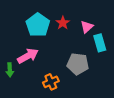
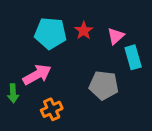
cyan pentagon: (38, 25) -> (50, 33), turned -30
orange cross: (51, 82) -> (52, 109), moved

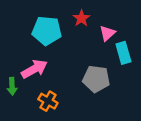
red star: (84, 31) -> (81, 18), moved
orange cross: (52, 109) -> (48, 101), turned -36

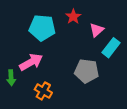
cyan rectangle: (123, 53) -> (111, 48), turned 54

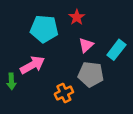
pink triangle: (97, 30) -> (86, 45), moved
orange cross: (43, 91) -> (64, 93), moved, turned 35

